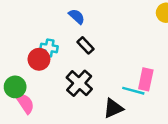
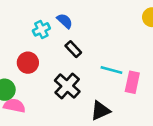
cyan cross: (49, 48) -> (41, 29), moved, turned -35
cyan line: (133, 91) -> (111, 70), moved
pink semicircle: (25, 103) -> (14, 106), turned -45

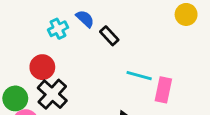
black rectangle: (73, 49) -> (109, 36), moved
black cross: (67, 86) -> (52, 94), moved

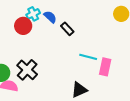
cyan cross: (58, 29) -> (33, 14), moved
red circle: (42, 67) -> (23, 26), moved

